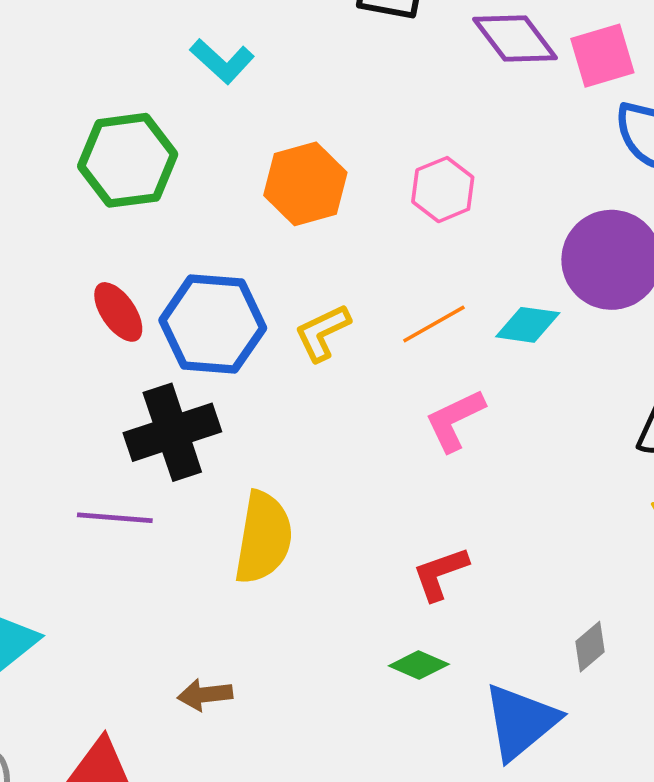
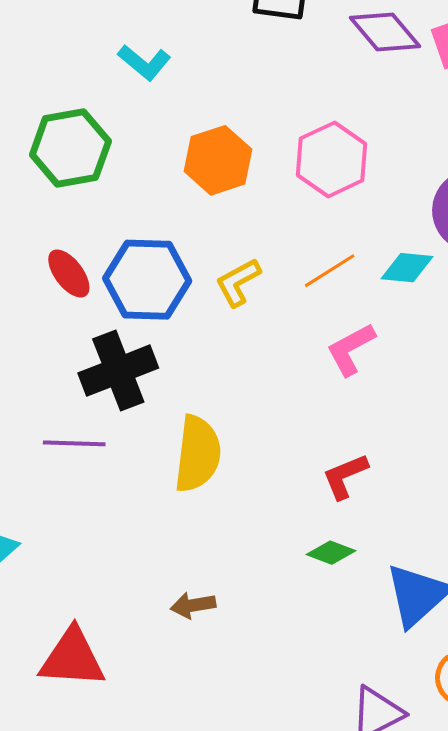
pink hexagon: (443, 190) -> (332, 159), size x1.4
brown arrow: (205, 695) -> (193, 605), moved

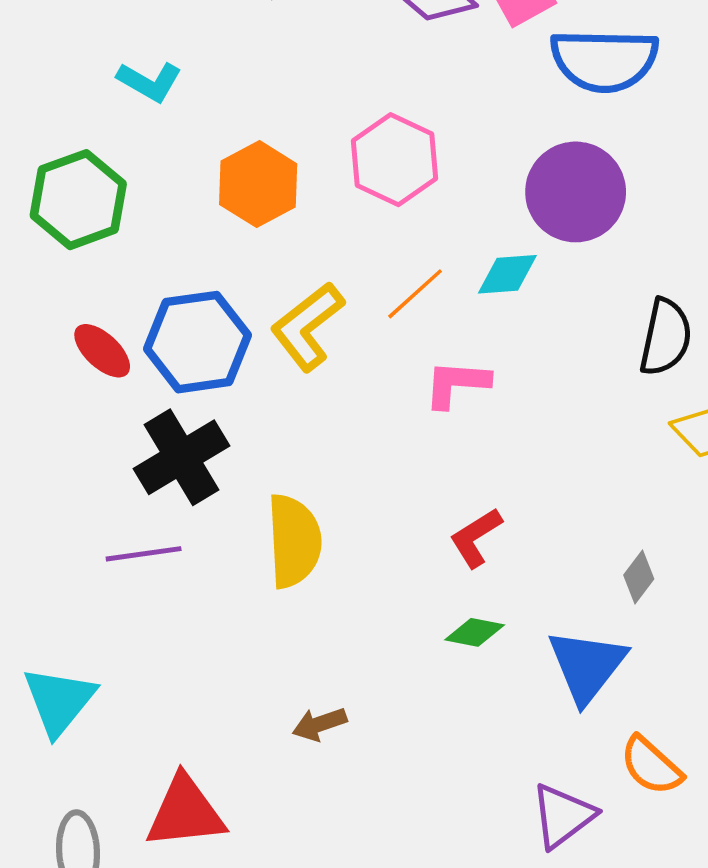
yellow L-shape: (238, 282) -> (307, 326), size x1.4
pink L-shape: (351, 349) -> (457, 384), turned 42

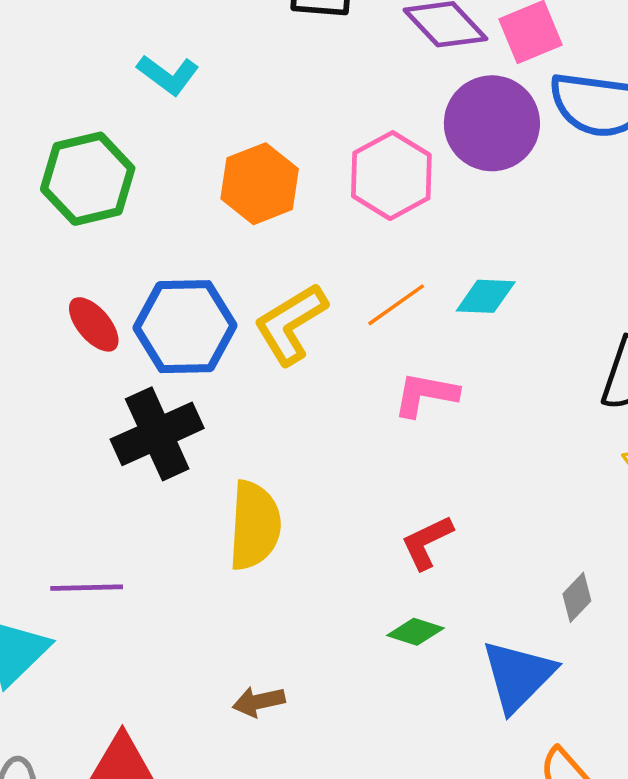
purple circle: (576, 192) -> (492, 123), moved
purple line: (144, 554) -> (87, 588), moved

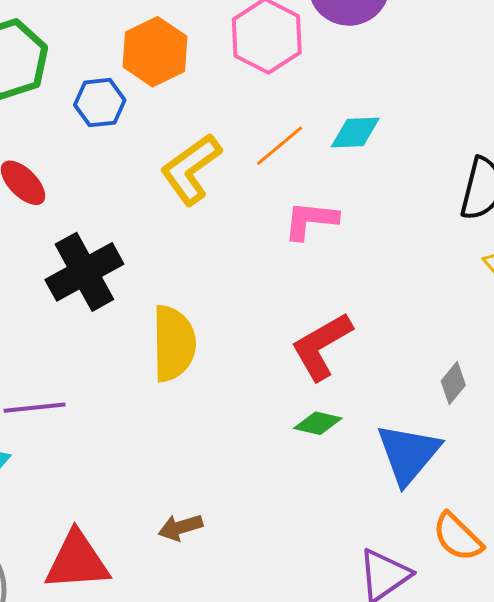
blue hexagon: (185, 327) -> (100, 103), moved, size x0.6
red L-shape: (427, 542) -> (322, 346), size x1.4
brown arrow: (259, 702) -> (180, 527), moved

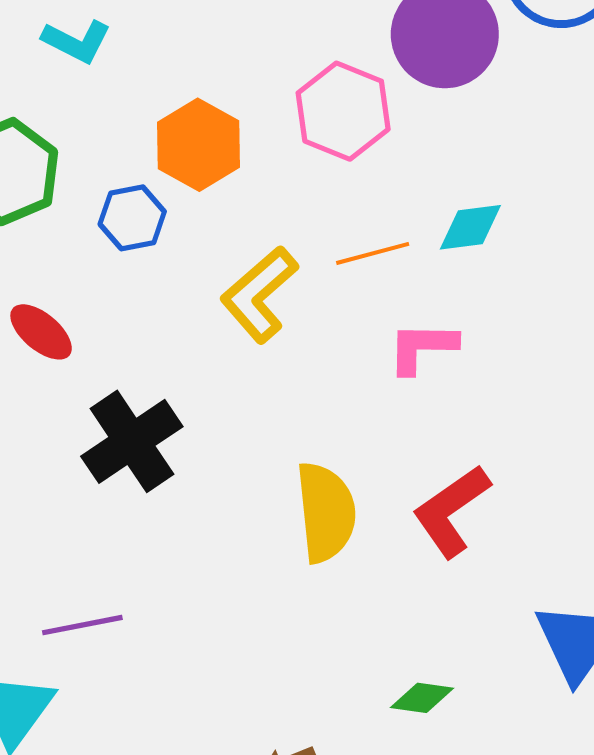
orange line: (279, 146) -> (373, 253), turned 30
yellow semicircle: (174, 343) -> (326, 512), moved
green diamond: (318, 423) -> (422, 698), moved

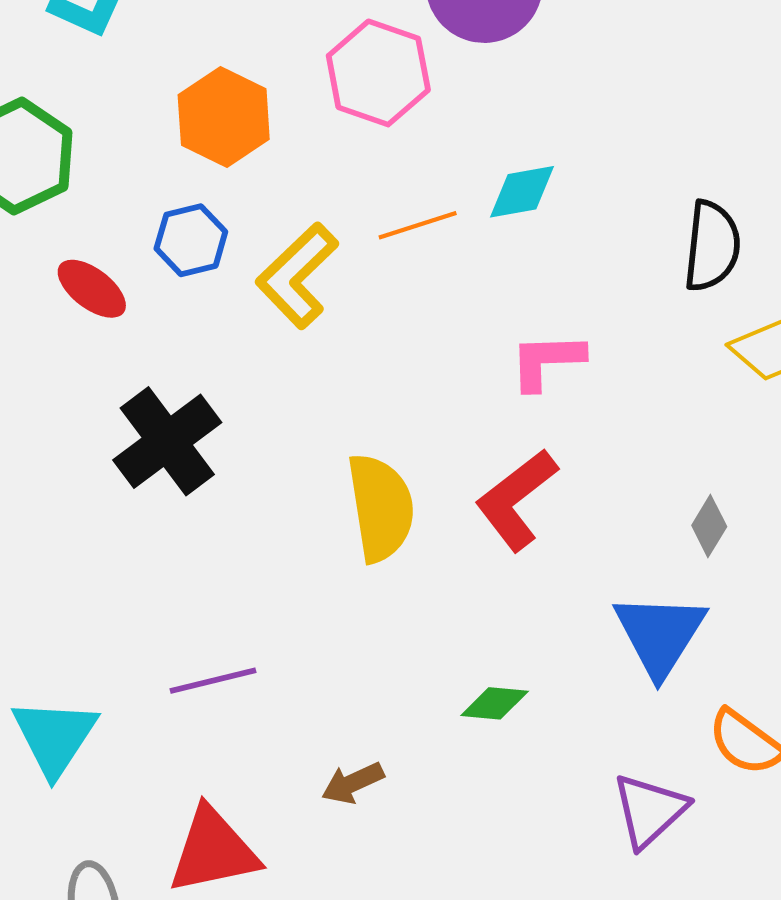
blue hexagon: (132, 218) -> (191, 240), moved
red ellipse: (41, 332) -> (92, 289), moved
pink L-shape: (422, 347) -> (547, 361), moved
purple line: (82, 625) -> (213, 681), moved

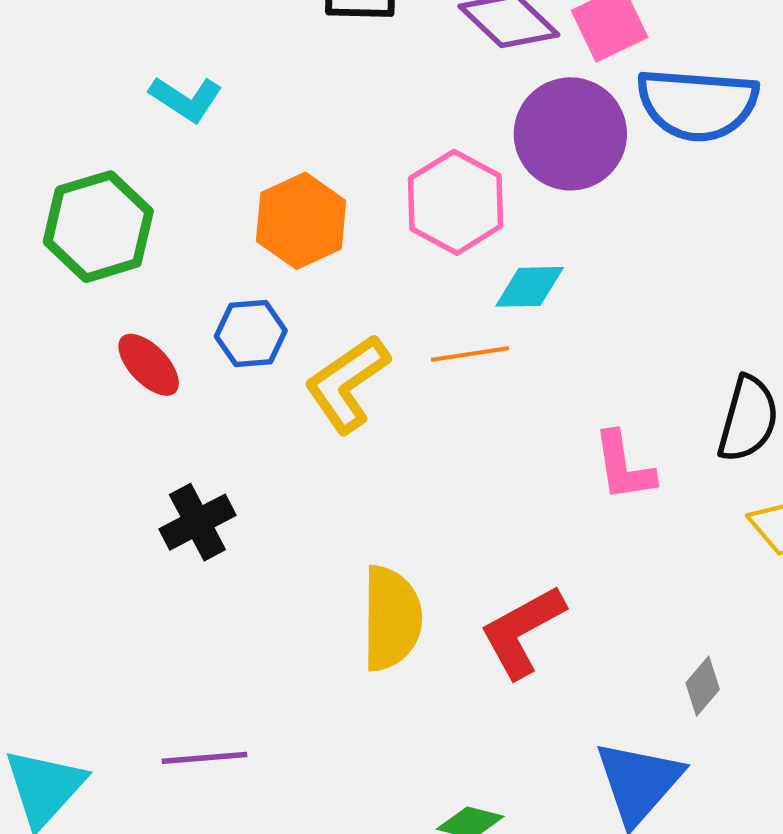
cyan diamond: (522, 192) -> (530, 287), moved
pink L-shape: (547, 361) -> (624, 466), moved, turned -106
black cross: (167, 441) -> (197, 522), size x0.7

